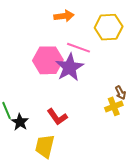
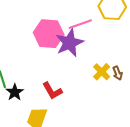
pink line: (79, 48) -> (80, 24), turned -45
yellow cross: (114, 106) -> (102, 72), moved, turned -30

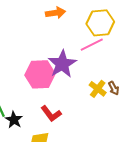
pink line: (80, 24) -> (92, 45), moved
pink hexagon: (49, 34) -> (40, 74), moved

